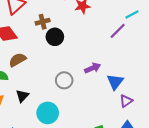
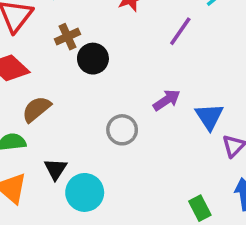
purple line: (118, 31) -> (180, 31), moved
cyan circle: (48, 113) -> (85, 192), moved

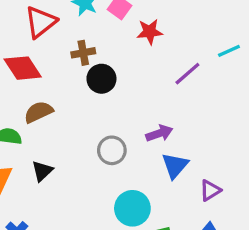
blue triangle: (209, 117) -> (175, 166), moved
cyan circle: (85, 192) -> (132, 208), moved

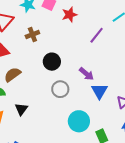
black circle: (101, 79) -> (52, 62), moved
purple arrow: (159, 133) -> (87, 74), turned 70

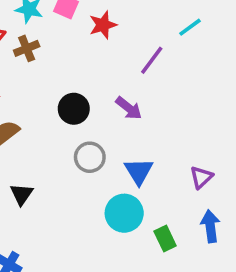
brown cross: (32, 35) -> (27, 48), moved
purple arrow: (87, 74) -> (129, 108), moved
blue triangle: (99, 91) -> (139, 171), moved

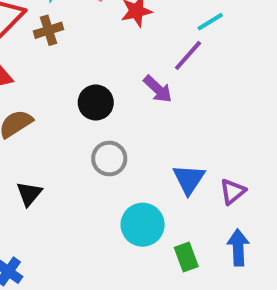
cyan line: (190, 27) -> (210, 22), moved
purple arrow: (129, 108) -> (158, 89), moved
blue triangle: (139, 171) -> (189, 179), moved

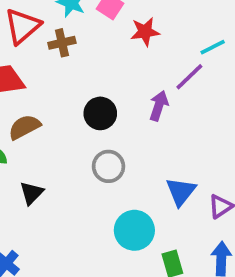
purple arrow: (158, 89) -> (159, 106), turned -120

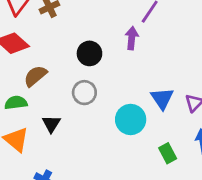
gray circle: (108, 166) -> (84, 93), moved
cyan circle: (134, 230) -> (131, 119), moved

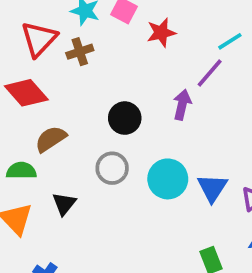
cyan circle: (131, 119) -> (168, 179), moved

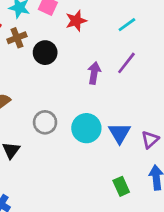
purple line: (210, 73) -> (126, 63), moved
black circle: (125, 118) -> (45, 53), moved

